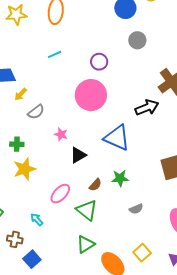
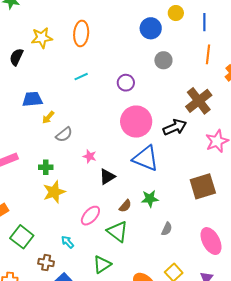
pink circle: (91, 95) -> (136, 122), moved
gray semicircle: (136, 209) -> (167, 229), turned -40
green triangle: (86, 244) -> (102, 264), moved

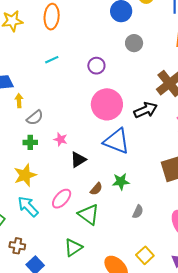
yellow arrow: (48, 117) -> (19, 101), turned 136
green cross: (46, 167) -> (30, 142), moved
cyan arrow: (68, 242) -> (28, 206), moved, size x1.6

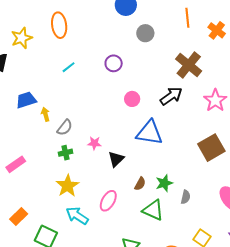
pink circle: (107, 104) -> (132, 99), size x0.5
green star: (121, 182) -> (164, 183), moved
green triangle: (89, 214) -> (153, 210), moved

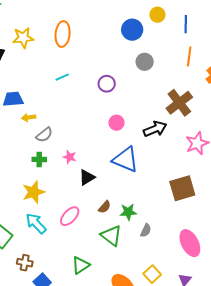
yellow arrow: (45, 114) -> (29, 117), turned -96

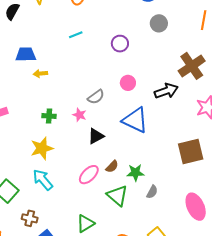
gray semicircle: (44, 135) -> (96, 97), moved
pink ellipse: (70, 216) -> (89, 175), moved

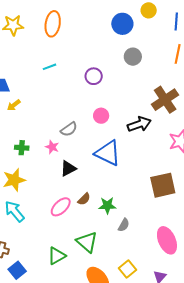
yellow arrow: (40, 74) -> (14, 105), turned -32
green triangle: (117, 195) -> (87, 242), moved

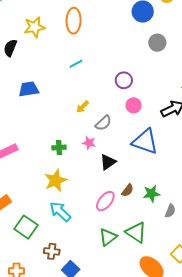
purple circle: (94, 76) -> (124, 80), moved
yellow arrow: (14, 105) -> (83, 107), moved
green triangle: (57, 256) -> (108, 237), moved

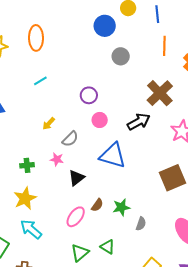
green triangle: (136, 232) -> (108, 247), size x0.7

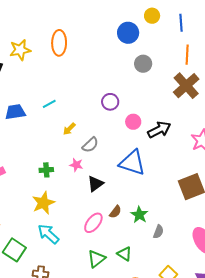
cyan line: (40, 81) -> (49, 104), moved
brown cross: (160, 93) -> (186, 86), moved
pink circle: (100, 120) -> (133, 122), moved
green star: (121, 207) -> (139, 215), turned -30

